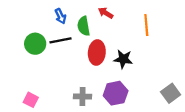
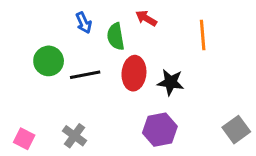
black line: (60, 40) -> (85, 75), moved
gray cross: (83, 97) -> (74, 136), moved, turned 35
pink square: (31, 100) -> (24, 139), moved

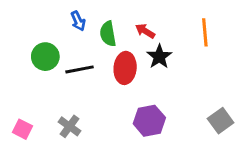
red arrow: (146, 18) -> (145, 31), moved
orange line: (203, 35) -> (205, 32), moved
black star: (171, 82) -> (159, 57), moved, turned 30

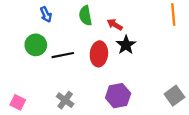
blue arrow: (78, 21) -> (46, 14), moved
orange line: (205, 32) -> (173, 14), moved
green semicircle: (108, 34) -> (85, 16), moved
gray cross: (70, 126) -> (65, 100), moved

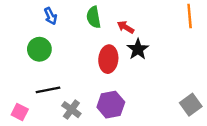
black line: (63, 55) -> (48, 90), moved
purple hexagon: (118, 96) -> (111, 105), moved

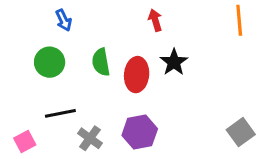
green semicircle: (94, 17) -> (101, 62), moved
red arrow: (126, 27) -> (155, 20), moved, turned 42
pink square: (20, 112) -> (25, 141), turned 35

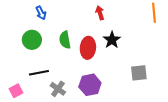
gray square: (241, 132) -> (139, 73), moved, turned 30

